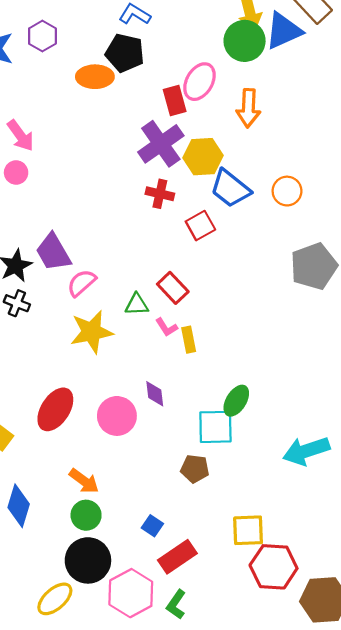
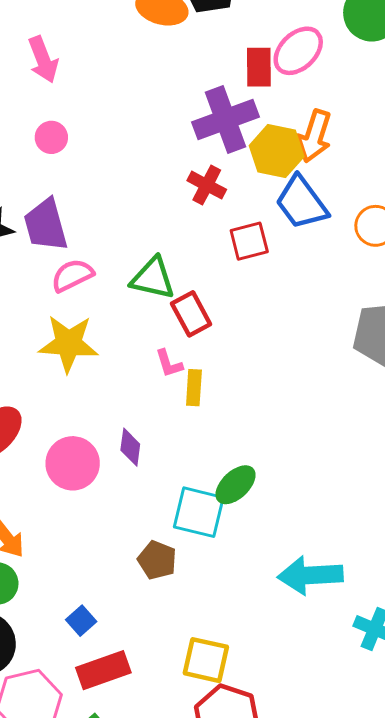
orange arrow: (248, 108) -> (314, 136), moved
pink circle: (16, 173) -> (51, 137), moved
green triangle: (137, 304) -> (153, 278), moved, size x1.4

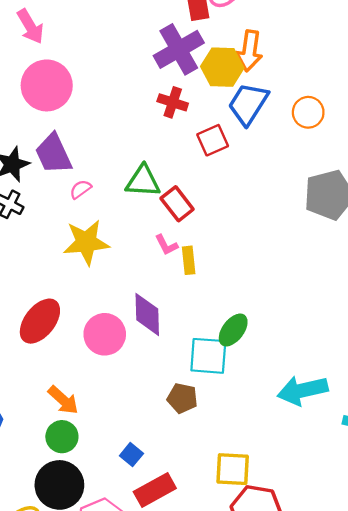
pink circle: (51, 137) -> (47, 85), size x2.0
blue trapezoid: (302, 203) -> (248, 104), turned 78
pink semicircle: (72, 275) -> (80, 189), size x0.7
purple diamond: (130, 447) -> (147, 314), size x1.5

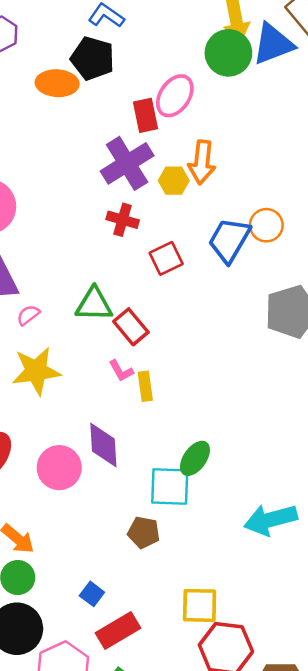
yellow hexagon: (222, 67) -> (174, 181), size x0.7
blue trapezoid: (248, 104) -> (229, 240), moved

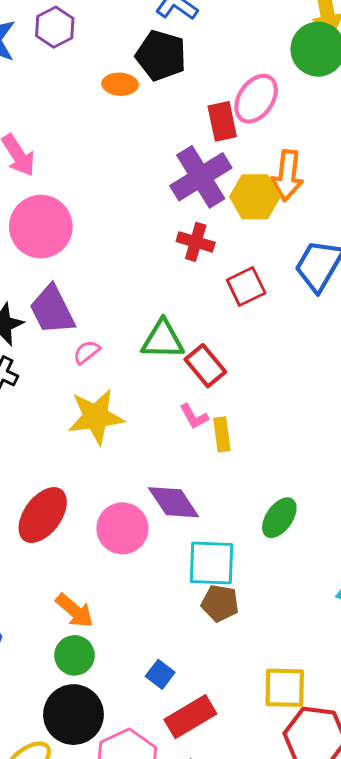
orange ellipse: (57, 83) -> (120, 84), size x0.7
yellow hexagon: (174, 181) -> (255, 197), size x1.4
purple diamond: (103, 445) -> (174, 502), turned -30
cyan square: (170, 487) -> (212, 563), moved

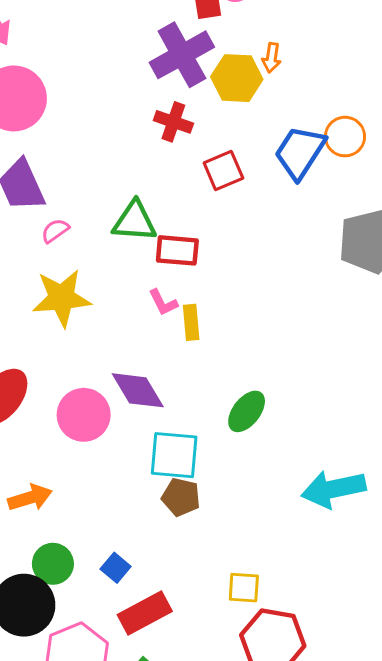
orange arrow: (287, 176) -> (272, 58), size x0.6
red rectangle: (205, 366) -> (177, 250), turned -48
orange arrow: (75, 611) -> (30, 498), turned -60
green circle: (75, 655) -> (53, 564), moved
yellow square: (285, 688) -> (244, 588), size x0.7

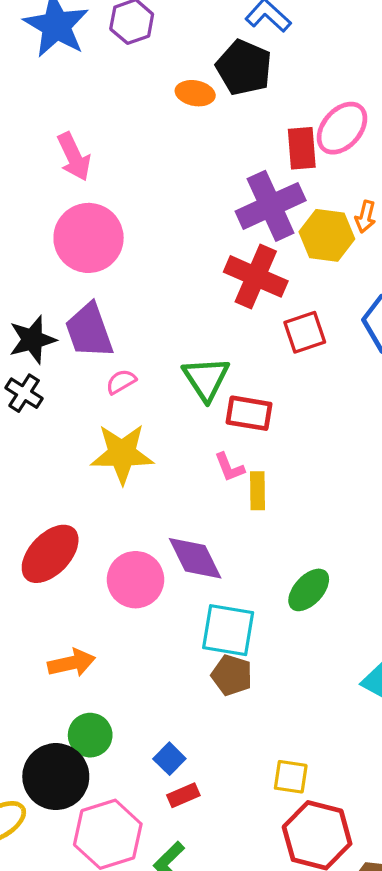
red cross: (173, 122) -> (256, 276), size x1.5
green triangle: (134, 221) -> (206, 379), turned 48
blue square: (116, 568) -> (169, 759), moved
red rectangle: (145, 613) -> (183, 795), size x0.6

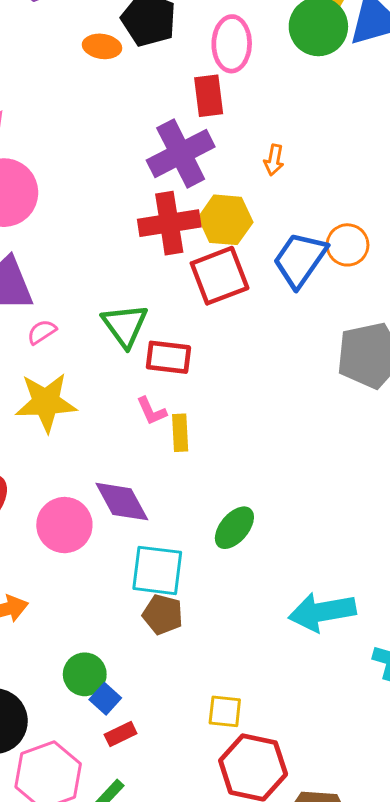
pink ellipse: (342, 128) -> (232, 44), moved, turned -38
yellow hexagon: (327, 235) -> (226, 220), moved
red cross: (256, 276) -> (169, 223), turned -30
red square: (305, 332) -> (220, 276), size x1.4
green circle: (90, 735) -> (85, 674), moved

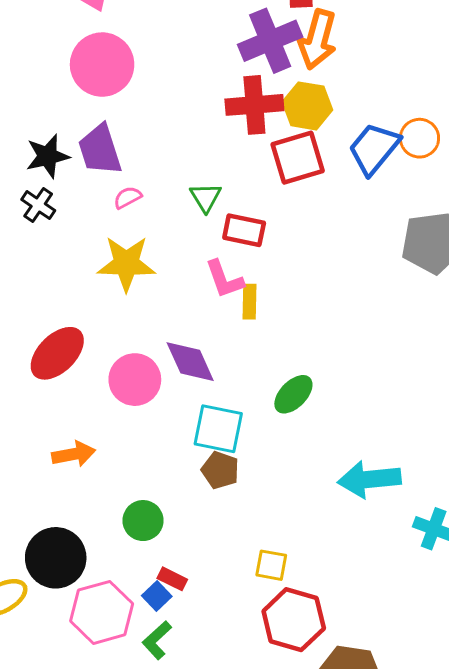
orange arrow: (274, 160) -> (317, 39), moved, size x2.0
green triangle: (125, 325) -> (206, 197), size x0.7
pink L-shape: (152, 411) -> (224, 279), size x1.4
blue square: (105, 699) -> (157, 596), moved
red rectangle: (121, 734) -> (172, 579), turned 48

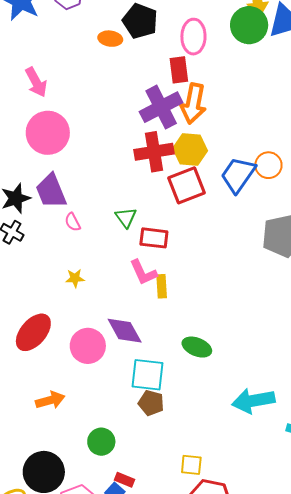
pink semicircle: (128, 197) -> (73, 222), turned -84
yellow star: (126, 264) -> (75, 278), moved, size x0.5
green ellipse: (293, 394) -> (197, 347), turned 72

